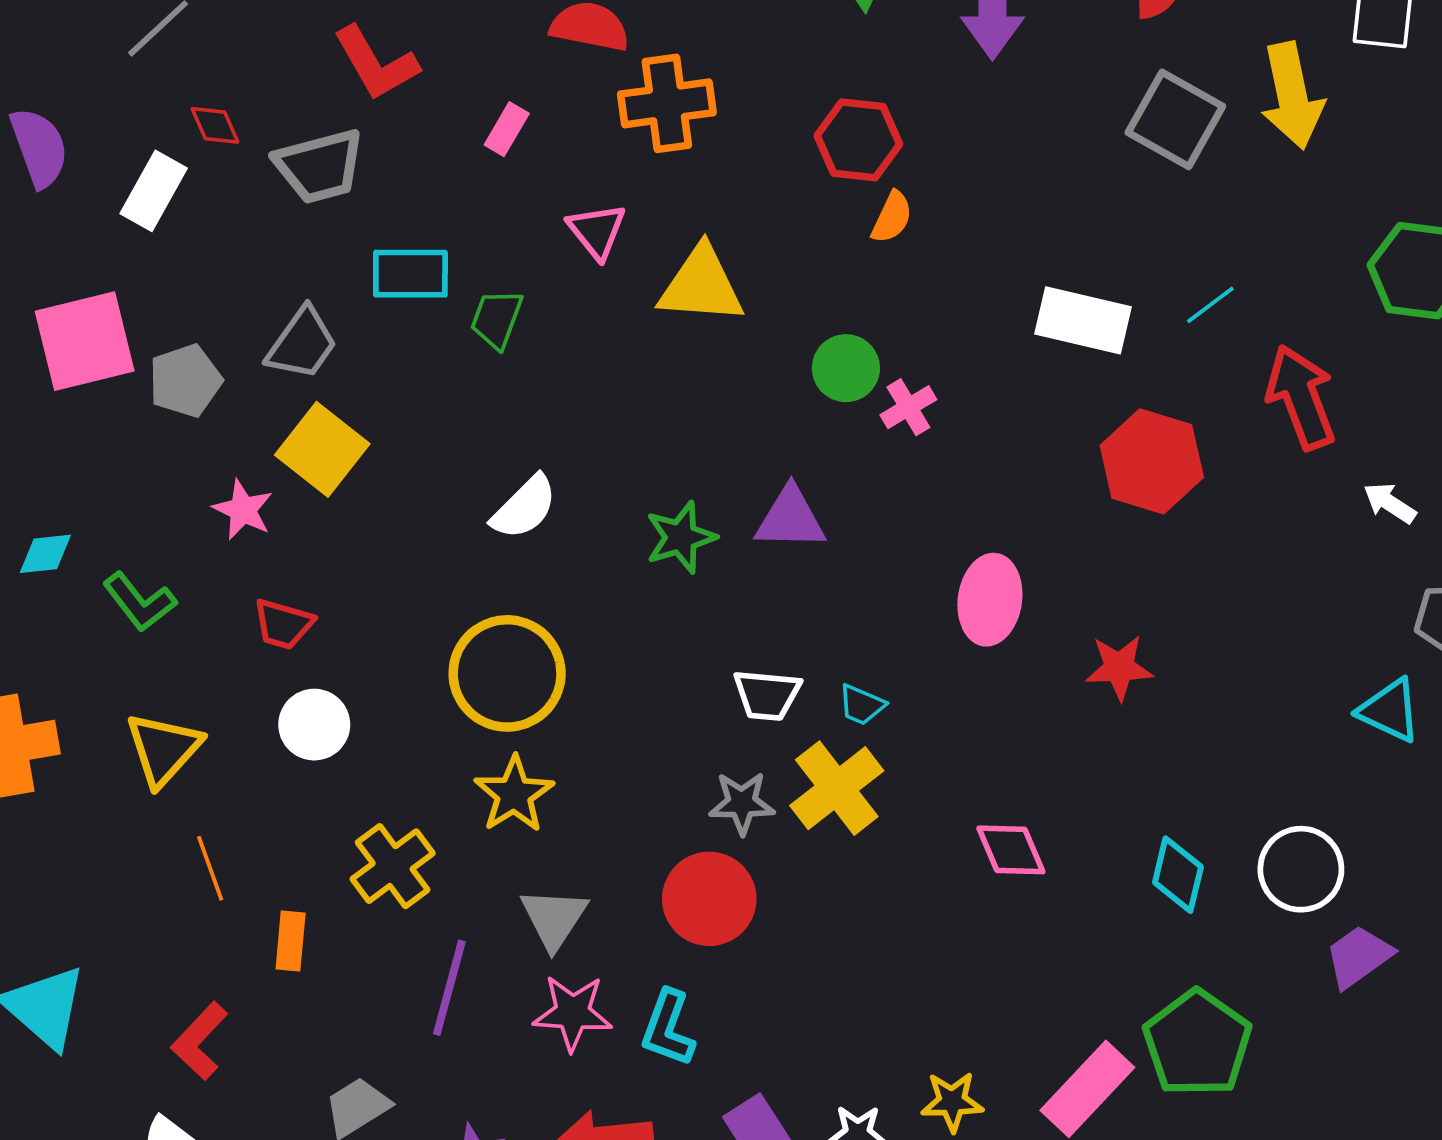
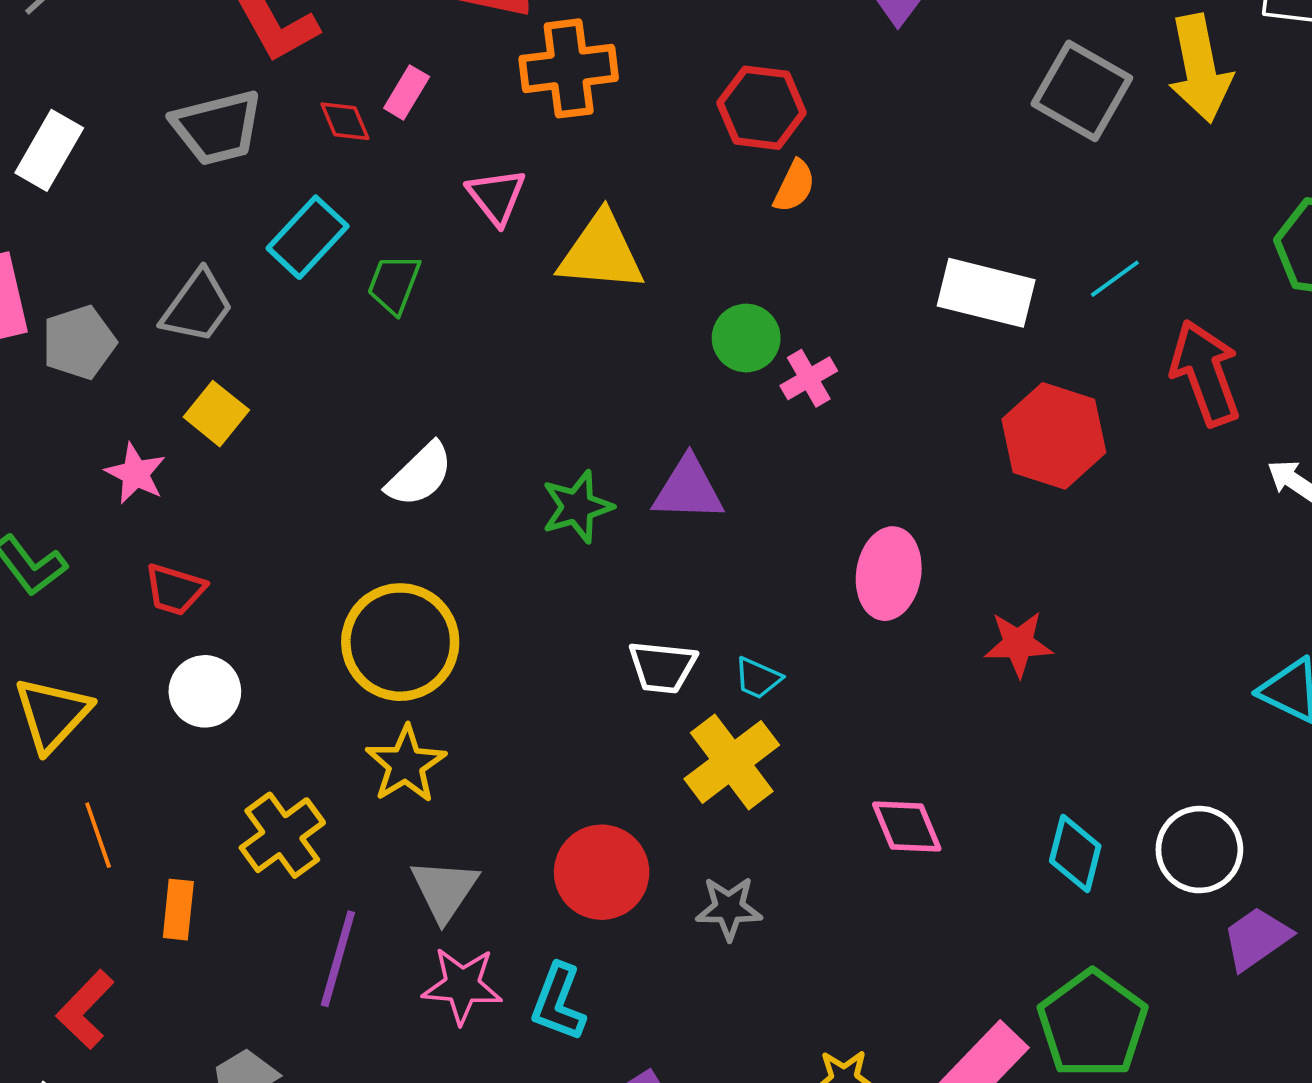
red diamond: (215, 125) -> (345, 121), moved
cyan rectangle: (410, 274) -> (308, 237), turned -48
yellow square: (322, 449) -> (216, 414), size x0.7
gray star: (742, 803) -> (729, 908), moved

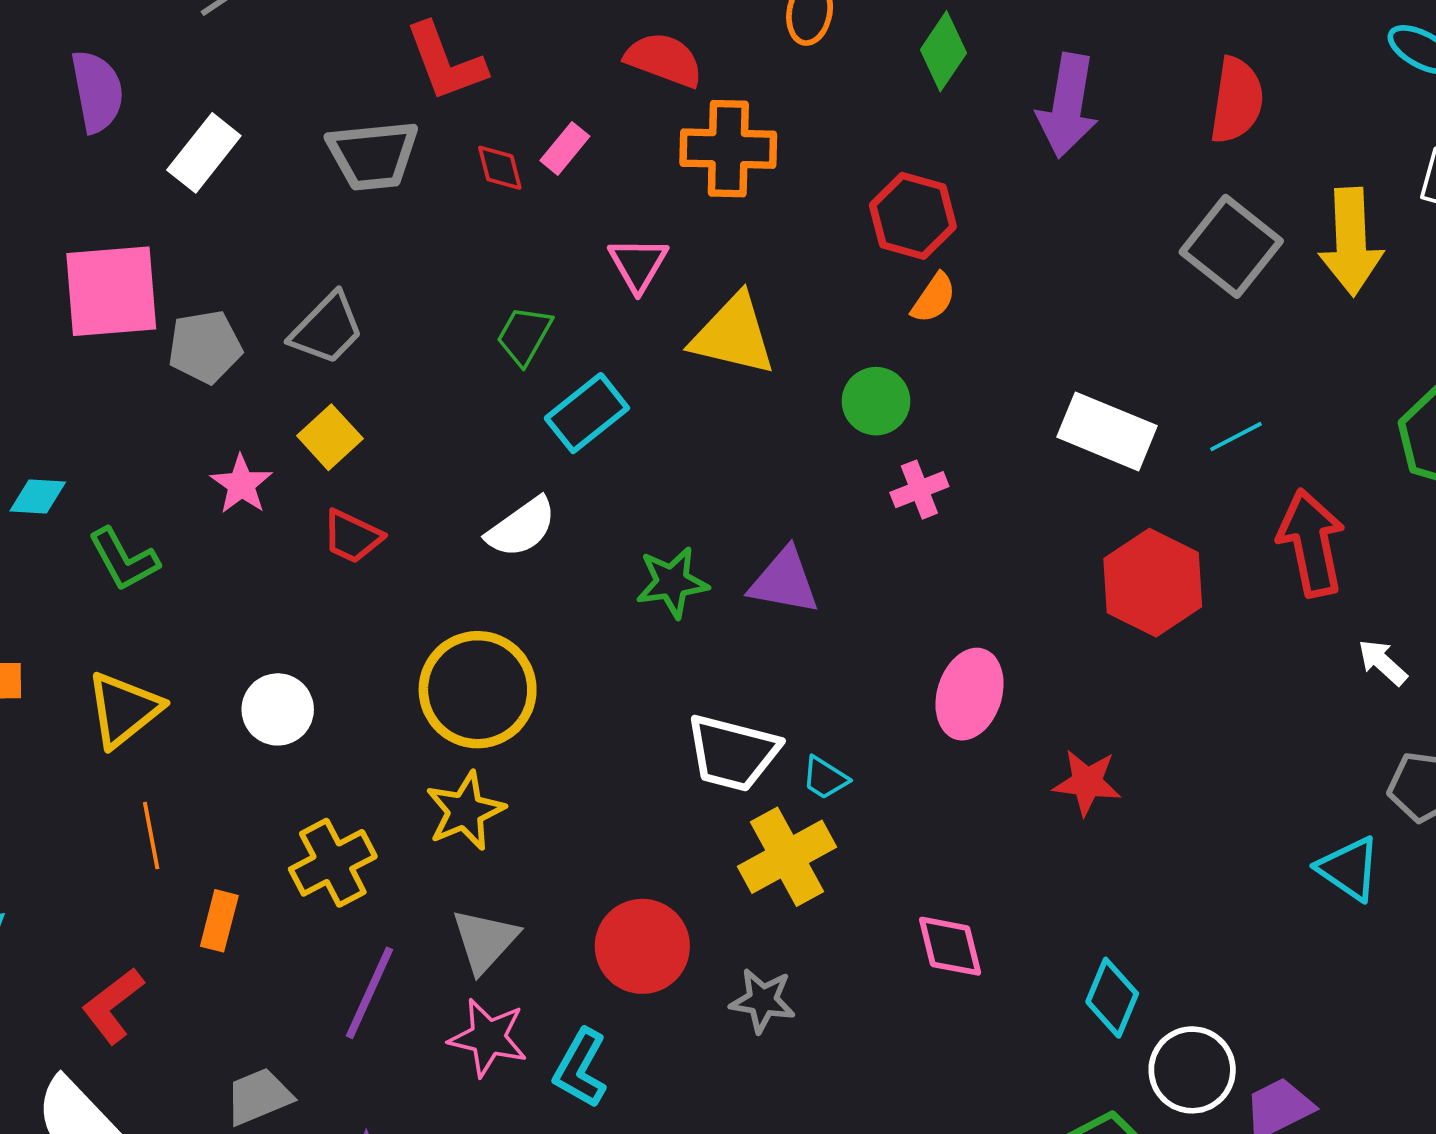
cyan rectangle: (308, 237) -> (587, 413), moved
green circle: (746, 338) -> (876, 401), moved
red trapezoid: (175, 590) -> (352, 536), moved
white trapezoid: (662, 667) -> (733, 753), size x1.4
white circle: (1199, 850) -> (1192, 1070), moved

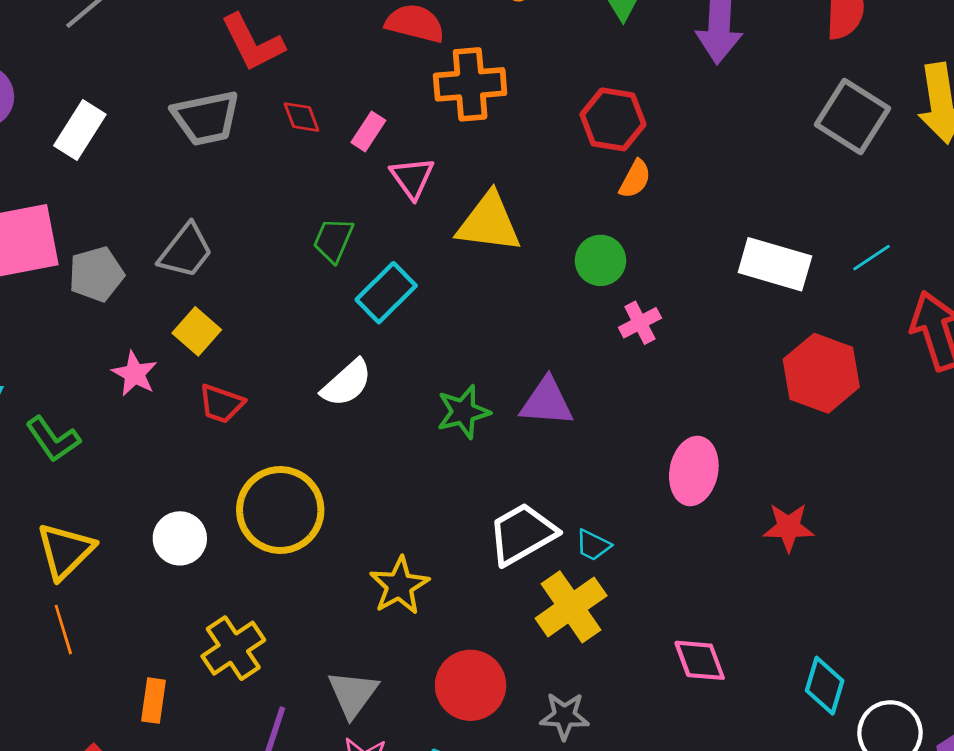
pink rectangle: (565, 148) -> (368, 131), moved
yellow circle: (478, 690) -> (280, 510), moved
white trapezoid: (733, 753) -> (522, 534), turned 142
yellow star: (465, 811) -> (399, 586), moved
orange line: (151, 836) -> (63, 630), moved

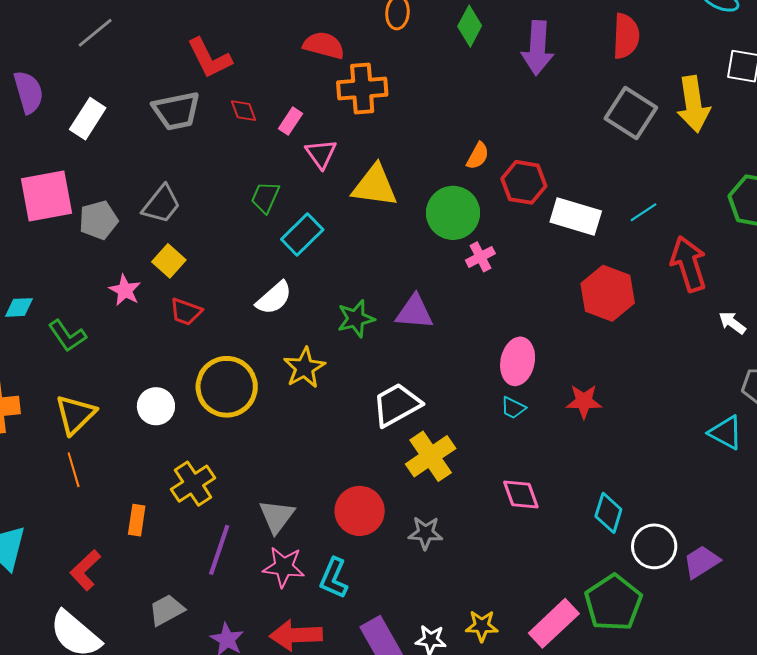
red hexagon: (613, 119) -> (524, 182), moved
green circle: (600, 260) -> (453, 213), size x1.5
cyan trapezoid: (593, 545) -> (513, 408), moved
yellow star: (399, 586) -> (304, 368), moved

